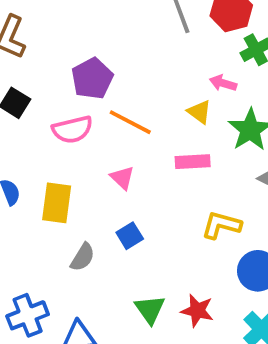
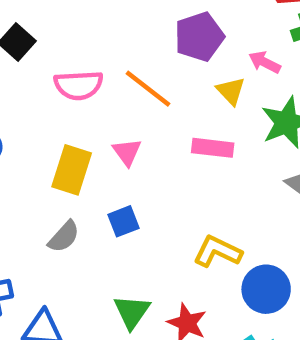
purple pentagon: (92, 78) -> (199, 37), moved
yellow rectangle: (57, 203) -> (72, 170), moved
yellow L-shape: (221, 225) -> (218, 252), moved

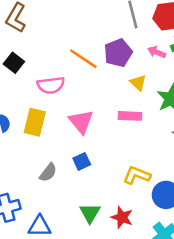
pink arrow: (265, 62) -> (157, 52), moved
orange line: (148, 89) -> (83, 59), moved
pink triangle: (127, 152) -> (81, 122), size x1.5
yellow rectangle: (72, 170) -> (35, 122), moved

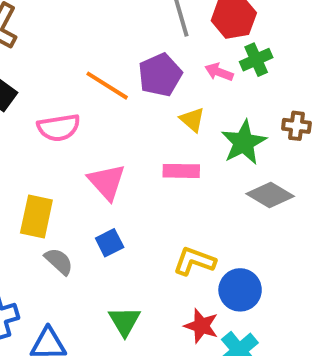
yellow rectangle: (35, 122) -> (36, 216), moved
gray semicircle: (48, 173) -> (59, 261), turned -84
red star: (122, 217) -> (201, 326), moved

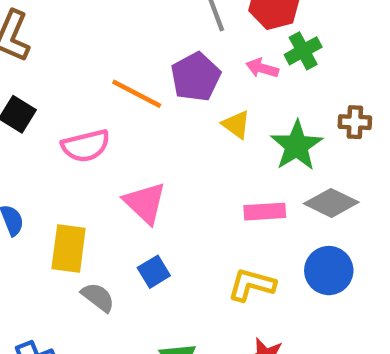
pink rectangle: (181, 171) -> (265, 212), moved
blue circle: (240, 290) -> (329, 271), moved

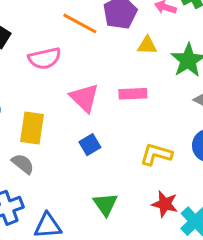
yellow triangle: (236, 125) -> (147, 45), turned -35
pink rectangle: (265, 212) -> (133, 94), moved
gray semicircle: (98, 297) -> (23, 164), moved

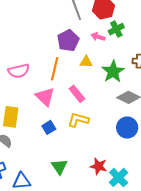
orange line: (80, 23) -> (55, 69), moved, turned 75
pink rectangle: (133, 94) -> (77, 94), turned 54
yellow L-shape: (156, 154) -> (78, 120), moved

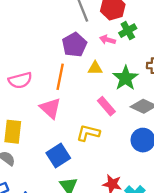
pink rectangle: (77, 94) -> (106, 106), moved
blue square: (49, 127) -> (58, 156), moved, size x1.5

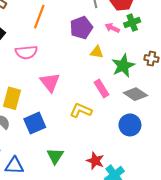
orange line: (60, 77) -> (39, 17), moved
blue square: (58, 156) -> (35, 123), moved

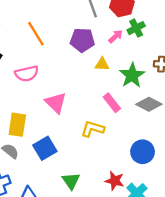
orange line: (39, 17) -> (36, 34), turned -45
purple pentagon: (81, 28) -> (82, 40), turned 30
pink arrow: (112, 28) -> (116, 36), turned 120
blue circle: (130, 125) -> (143, 152), moved

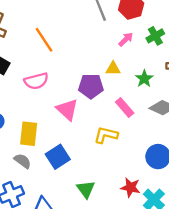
green cross: (136, 28) -> (155, 36), moved
purple pentagon: (82, 40) -> (91, 86), moved
green star: (132, 75) -> (144, 79), size x0.7

